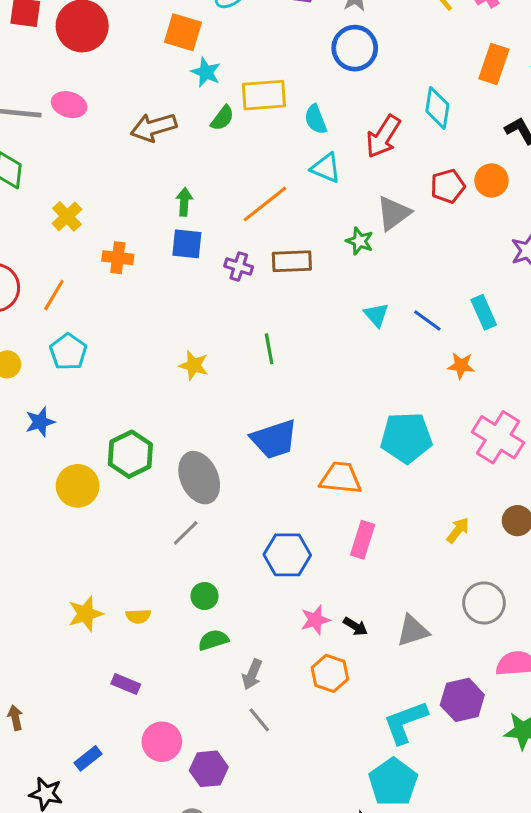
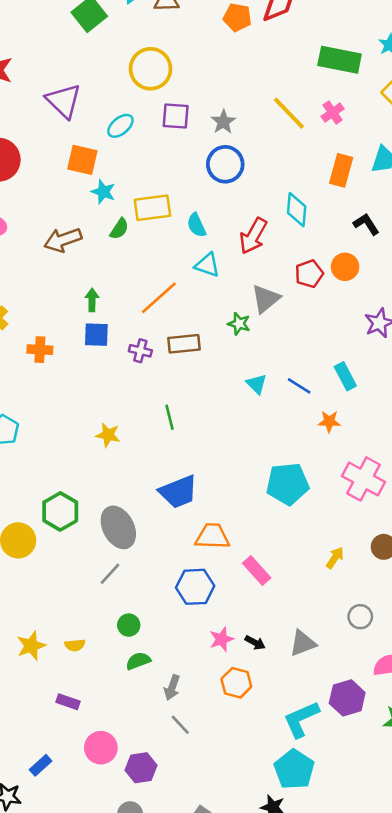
orange trapezoid: (341, 478) -> (212, 536), moved
pink rectangle: (363, 540) -> (257, 570), turned -56
gray circle: (484, 603) -> (360, 617), size x0.7

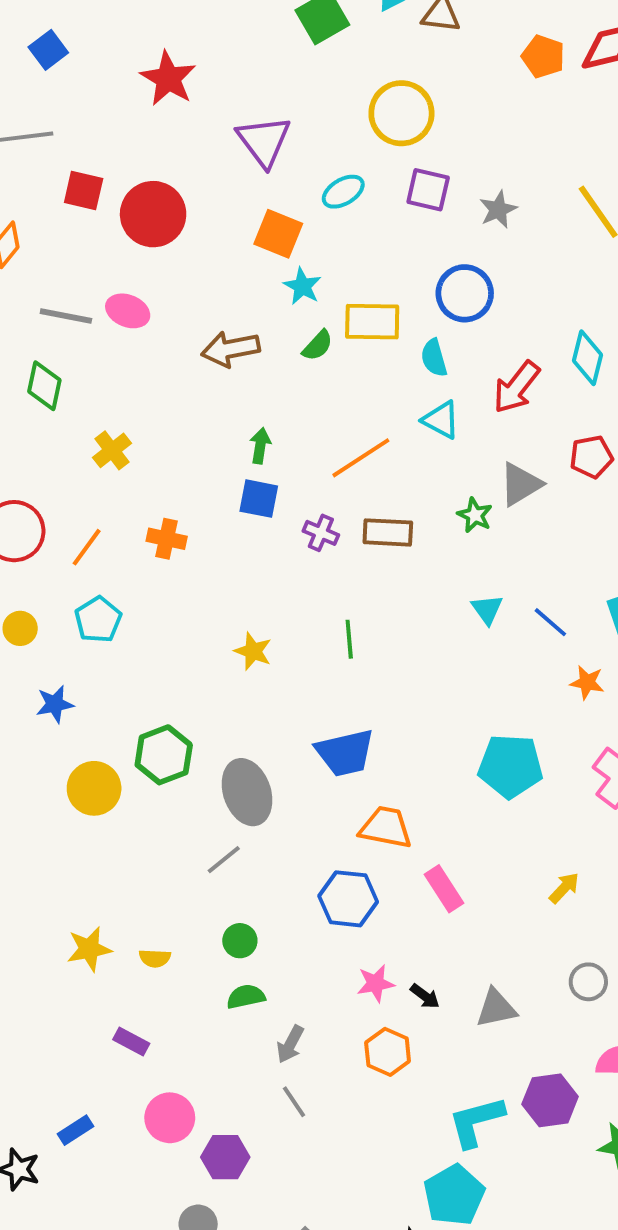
blue circle: (225, 164) -> (465, 293), moved
orange cross: (40, 350) -> (167, 539), moved

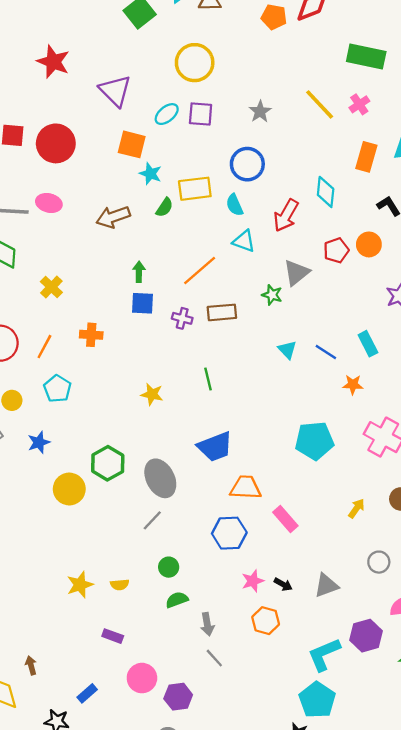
purple square: (428, 190) -> (201, 114), moved
gray arrow: (290, 1044) -> (207, 624), turned -30

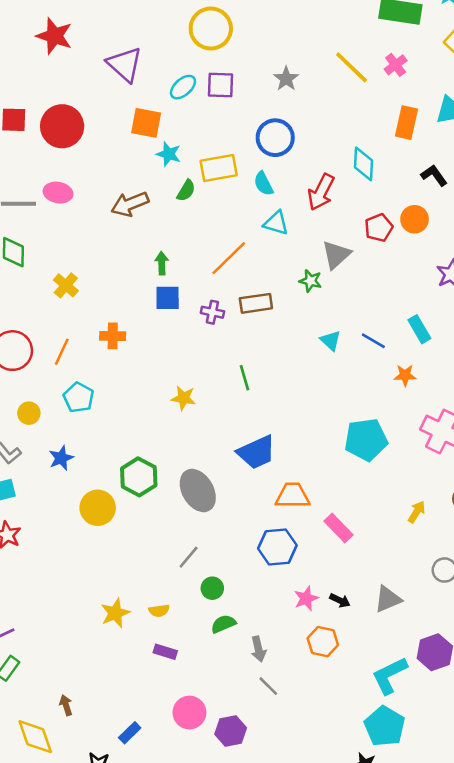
gray line: (152, 520) -> (189, 557), moved
purple rectangle: (113, 636) -> (165, 652), moved

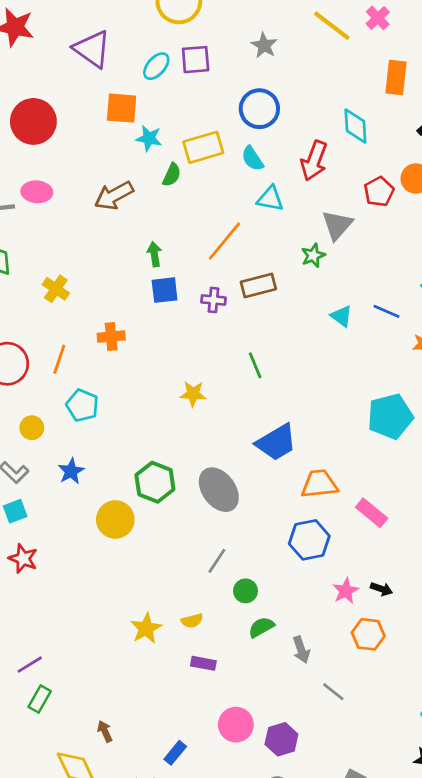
green star: (310, 281) -> (313, 255), turned -30
gray line: (268, 686) -> (333, 692), moved

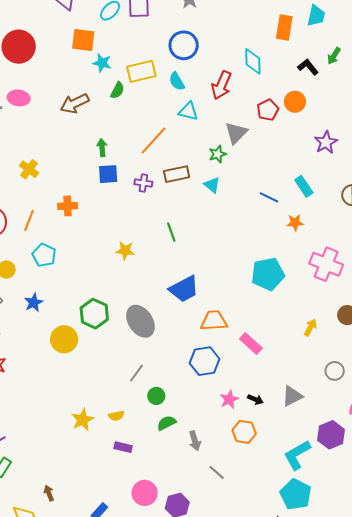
cyan triangle: (341, 316) -> (212, 185), moved

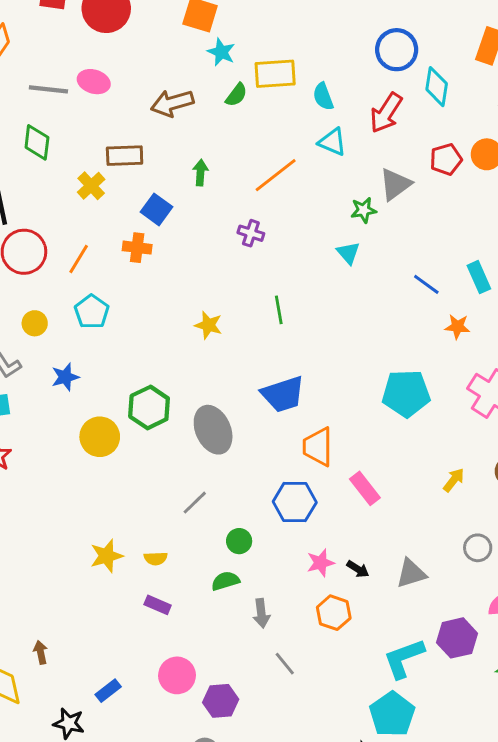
blue circle: (184, 45) -> (397, 50), moved
blue square: (108, 174) -> (157, 209), moved, turned 30
brown rectangle: (177, 174) -> (125, 156), moved
orange trapezoid: (214, 321) -> (318, 447), turned -96
green circle: (156, 396) -> (239, 541), moved

